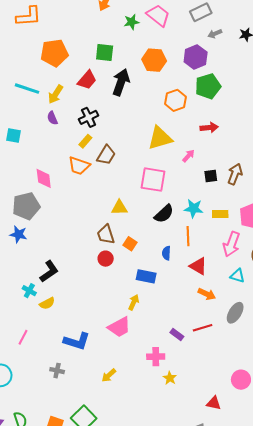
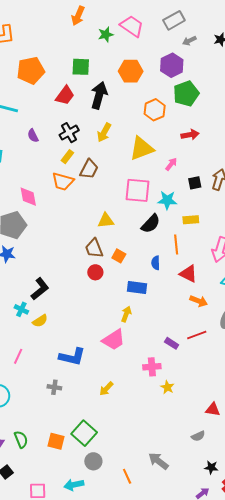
yellow arrow: (56, 94) -> (104, 132), moved
cyan star: (194, 208) -> (167, 200), moved
yellow rectangle: (220, 214) -> (191, 220), moved

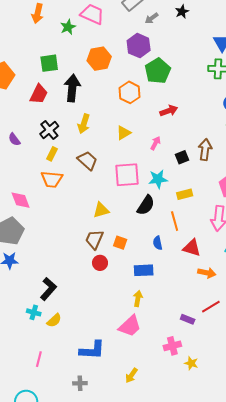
yellow triangle: (142, 148) -> (124, 133), size x0.6
brown trapezoid: (89, 169) -> (87, 161), moved, turned -65
brown trapezoid: (94, 248) -> (94, 239), turned 55

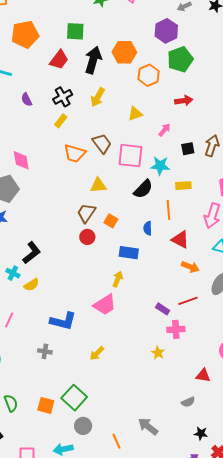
orange hexagon: (99, 59) -> (124, 52), moved
brown trapezoid: (87, 161) -> (102, 143), moved
orange trapezoid: (52, 179) -> (75, 153), moved
pink cross: (172, 346) -> (176, 329), moved

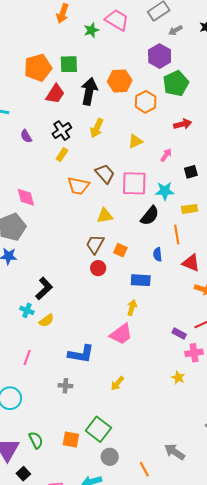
orange pentagon: (25, 34) -> (38, 68), moved

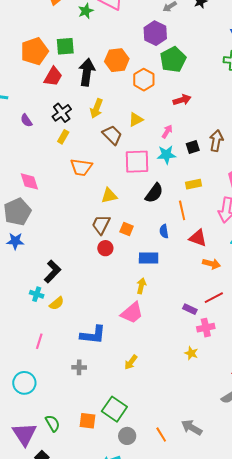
brown trapezoid: (105, 174) -> (112, 135), moved
cyan star: (165, 191) -> (166, 155), moved
orange line: (144, 469) -> (161, 435), moved

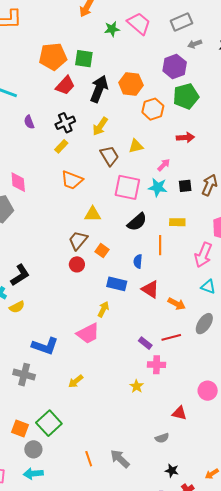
red triangle: (198, 238) -> (150, 289), moved
gray cross: (79, 367) -> (24, 375), size x1.5
gray circle: (127, 436) -> (33, 449), moved

